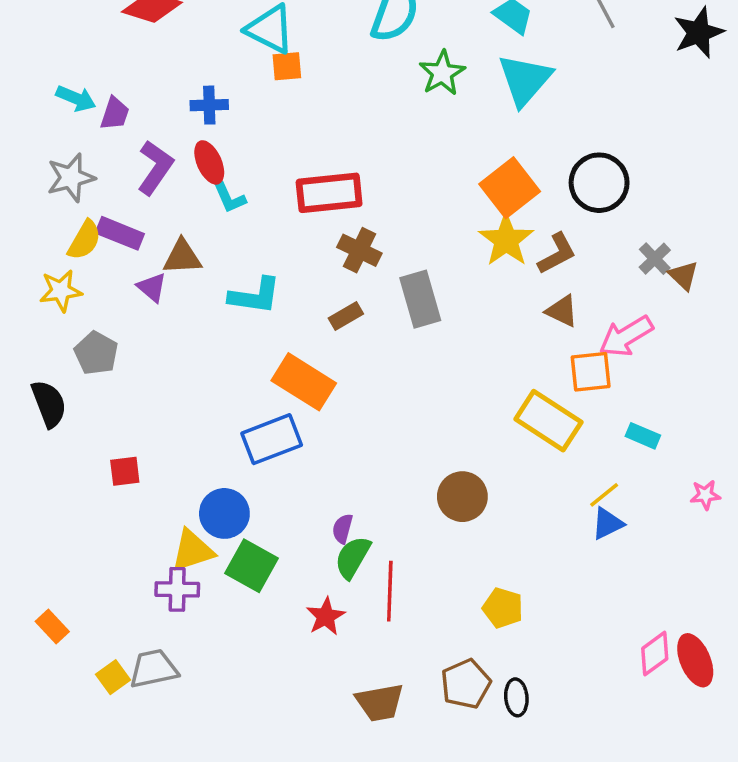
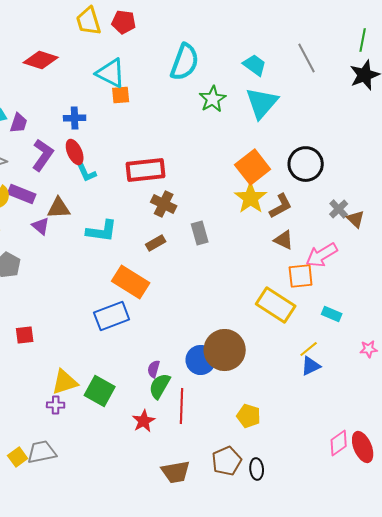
gray rectangle: (420, 299) -> (200, 233), size x0.7
brown circle: (462, 497) -> (225, 350), size x1.4
blue circle: (224, 513) -> (201, 360), moved
purple cross: (177, 589) -> (56, 405), size x0.7

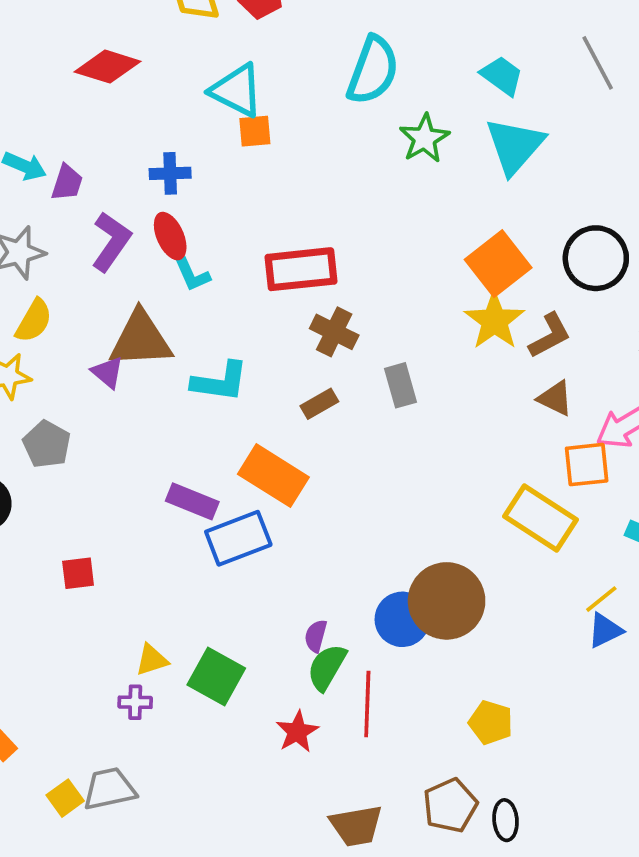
purple rectangle: (22, 194) -> (192, 501), moved
brown triangle: (59, 208) -> (141, 339), size x1.5
yellow triangle: (65, 382) -> (152, 660), size x0.7

